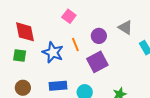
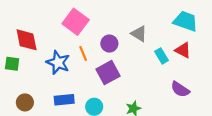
pink square: (69, 16) -> (76, 22), size x1.6
green square: (20, 56) -> (12, 64), moved

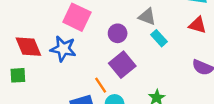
orange line: (83, 54) -> (101, 85), moved
cyan rectangle: (161, 56) -> (159, 38), moved
blue star: (58, 62) -> (63, 49), moved

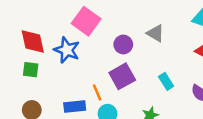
cyan rectangle: (159, 38) -> (166, 81), moved
green square: (18, 75) -> (31, 70), moved

